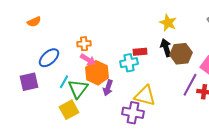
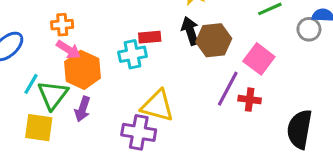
purple arrow: (108, 88) -> (83, 109), moved
yellow square: (69, 110) -> (39, 128), turned 36

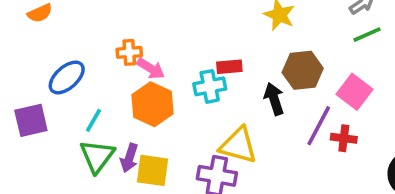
black arrow: (190, 31) -> (274, 99), moved
pink arrow: (68, 50) -> (151, 69), moved
green triangle: (53, 95) -> (97, 156), moved
purple arrow: (83, 109) -> (129, 158), moved
yellow square: (39, 128) -> (152, 170), moved

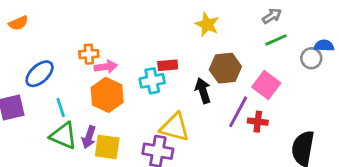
pink arrow: (151, 69) -> (106, 67), turned -40
cyan line: (93, 120) -> (61, 108), turned -48
green triangle: (97, 156) -> (63, 136), turned -44

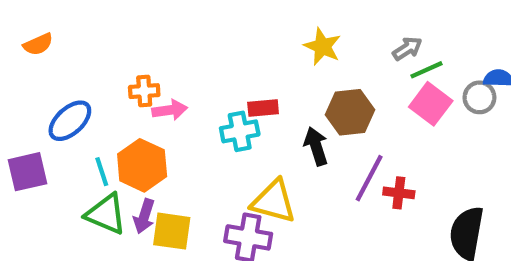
gray arrow: (272, 16) -> (407, 49), moved
pink square: (266, 85) -> (431, 104), moved
orange hexagon: (107, 95) -> (142, 165), moved

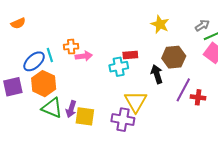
orange hexagon: (142, 165) -> (44, 84), moved
cyan line: (102, 172) -> (50, 55), moved
yellow triangle: (274, 201) -> (136, 102), turned 45

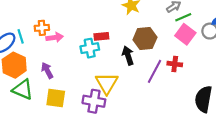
red cross: (198, 97) -> (175, 64), moved
purple arrow: (71, 109) -> (47, 70), moved, turned 133

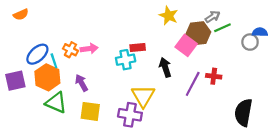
orange cross: (42, 28) -> (70, 50), moved, turned 32
pink square: (185, 34) -> (186, 45), moved
cyan line: (21, 36) -> (54, 61), moved
brown hexagon: (145, 39) -> (198, 33), moved

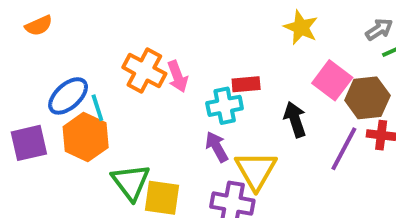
brown hexagon: (198, 33) -> (367, 98), moved
pink arrow: (89, 49) -> (178, 76), moved, turned 77
orange cross: (70, 50) -> (144, 71), moved, size x1.5
purple arrow: (81, 83) -> (217, 147), moved
green triangle: (56, 103) -> (131, 182), moved, turned 30

